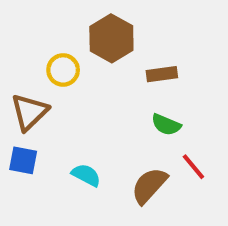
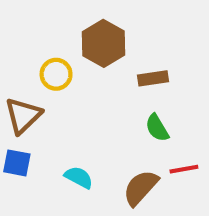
green semicircle: (166, 125) -> (157, 128), turned 36
red line: (193, 167) -> (184, 169), turned -60

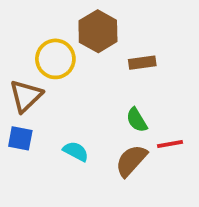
yellow circle: (56, 74) -> (55, 59), size x1.4
green semicircle: (157, 128) -> (137, 120), moved

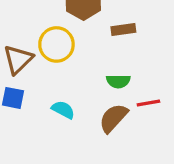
yellow circle: (55, 59) -> (56, 44), moved
green semicircle: (137, 120) -> (118, 81), turned -60

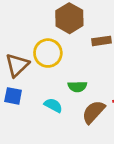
green semicircle: (118, 81) -> (77, 87), moved

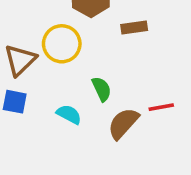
green semicircle: (77, 87) -> (102, 89), turned -114

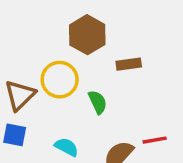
green semicircle: (102, 89) -> (98, 102), moved

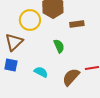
yellow circle: (60, 80) -> (30, 20), moved

